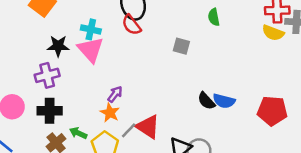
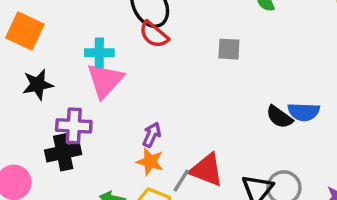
black star: (58, 46) -> (38, 85), moved
pink triangle: (91, 50) -> (105, 81), turned 36
purple cross: (47, 75) -> (74, 126), moved, turned 30
black cross: (50, 111) -> (63, 152), moved

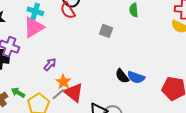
orange star: (150, 162) -> (63, 82), moved

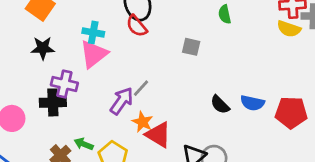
purple arrow: (50, 64) -> (122, 101), size x1.5
blue semicircle: (136, 77) -> (252, 103), moved
gray line: (58, 94) -> (141, 88), moved

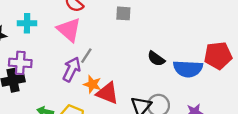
cyan cross: (93, 32) -> (27, 23), moved
pink triangle: (94, 54) -> (69, 30), moved, turned -32
blue semicircle: (252, 103) -> (188, 69), moved, size x1.4

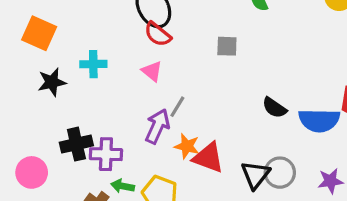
pink triangle: (69, 30) -> (152, 71), size x0.6
purple cross: (20, 63) -> (106, 154), moved

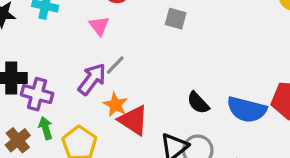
black semicircle: (274, 108) -> (198, 103), moved
green arrow: (123, 186) -> (46, 128), turned 50

